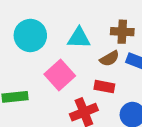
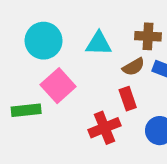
pink square: (60, 75) -> (58, 86), moved
red rectangle: (104, 87) -> (128, 99), turned 60

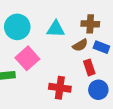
red rectangle: (128, 99) -> (89, 67), moved
red cross: (104, 128) -> (60, 88), turned 30

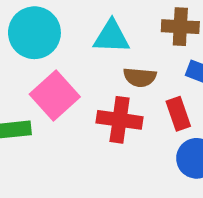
brown semicircle: (80, 45) -> (140, 77), moved, turned 35
red cross: (60, 88) -> (120, 120), moved

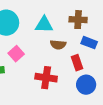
pink square: (55, 96) -> (16, 54), size x0.7
red cross: (120, 120) -> (46, 78), moved

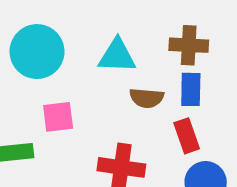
blue rectangle: (89, 43) -> (191, 89), moved, turned 70
pink square: (16, 54) -> (58, 117), turned 35

